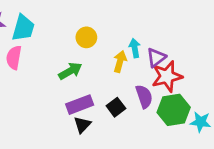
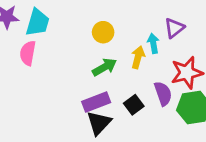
purple triangle: (156, 58) -> (174, 28), moved
green arrow: (70, 71) -> (104, 67), moved
black triangle: (82, 125) -> (99, 123), size x1.4

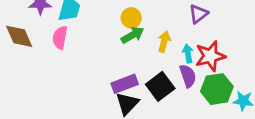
cyan arrow: (153, 43) -> (188, 53), moved
green arrow: (104, 67) -> (132, 35), moved
black square: (134, 105) -> (160, 86), size x1.5

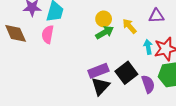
purple triangle: (198, 14) -> (156, 16), turned 35
yellow arrow: (164, 42) -> (129, 26), moved, turned -56
purple semicircle: (188, 76) -> (148, 84), moved

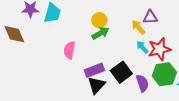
yellow arrow: (129, 26) -> (138, 27), moved
pink semicircle: (48, 34) -> (69, 50), moved
cyan arrow: (148, 47) -> (142, 47), turned -32

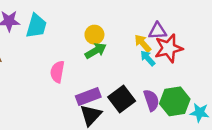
cyan arrow: (142, 47) -> (148, 58), moved
red star: (159, 49) -> (169, 48), moved
purple semicircle: (142, 83) -> (151, 100), moved

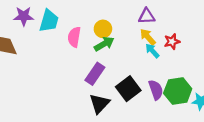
purple triangle: (158, 31) -> (147, 16), moved
red star: (169, 48) -> (172, 42), size x0.6
pink semicircle: (57, 72) -> (74, 37), moved
purple rectangle: (88, 96) -> (95, 74), moved, turned -35

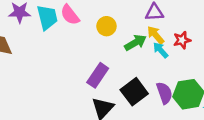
cyan trapezoid: (49, 21) -> (47, 17), turned -30
pink semicircle: (74, 37) -> (70, 15), moved, turned -48
green arrow: (104, 44) -> (135, 43), moved

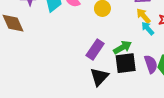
green arrow: (135, 43) -> (122, 47), moved
black square: (134, 92) -> (126, 63), turned 30

